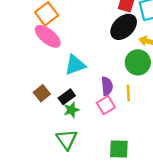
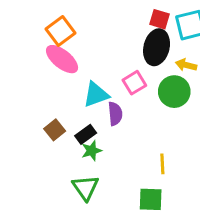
black ellipse: (124, 27) -> (157, 47), turned -32
purple semicircle: (107, 86) -> (115, 114), moved
yellow line: (128, 93) -> (162, 164), moved
pink square: (106, 105) -> (134, 83), moved

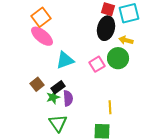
pink square: (134, 83) -> (97, 64), moved
purple semicircle: (115, 114) -> (68, 98), moved
green star: (92, 151) -> (53, 97), moved

